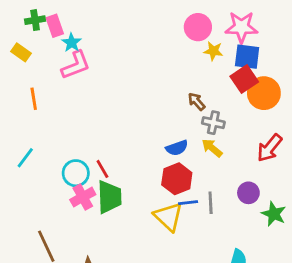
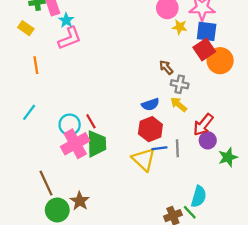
red arrow: (270, 148) -> (203, 125), moved
pink cross: (83, 197) -> (75, 144), size x1.4
green star: (274, 214) -> (228, 157), turned 30

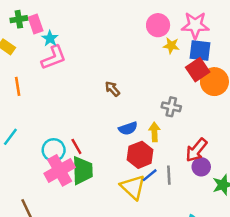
brown arrow: (166, 67) -> (112, 89), moved
blue semicircle: (150, 104) -> (128, 128), moved
yellow arrow: (179, 104) -> (154, 132), moved, turned 48
blue line: (159, 148) -> (150, 175), turned -32

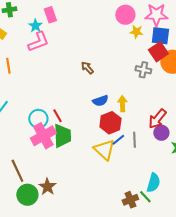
pink rectangle: (36, 24) -> (50, 15), moved
gray cross: (171, 107) -> (143, 70), moved

